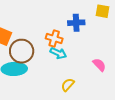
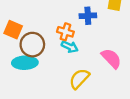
pink semicircle: (99, 65) -> (111, 58), size x1.5
yellow semicircle: (68, 85) -> (79, 79), size x1.5

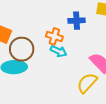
yellow semicircle: (79, 79) -> (87, 83), moved

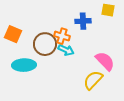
brown circle: (22, 49) -> (45, 44), moved

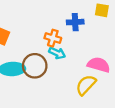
brown circle: (45, 44) -> (35, 66), moved
pink semicircle: (105, 61) -> (99, 65), turned -30

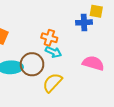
blue cross: (75, 22) -> (84, 22), moved
yellow semicircle: (86, 85) -> (52, 83), moved

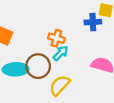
cyan arrow: (53, 52) -> (61, 53), turned -70

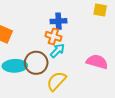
blue cross: (93, 22) -> (58, 21), moved

